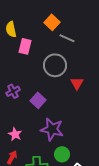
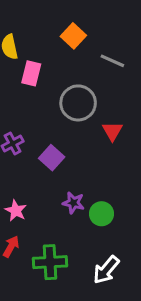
gray line: (67, 38) -> (112, 61), moved
purple star: (52, 129) -> (73, 203), size x0.6
green circle: (62, 154) -> (101, 214), moved

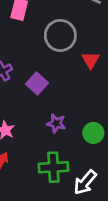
green circle: (101, 214) -> (93, 133), moved
green cross: (50, 262) -> (53, 167), moved

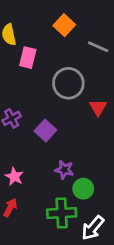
green circle: (93, 133) -> (83, 189), moved

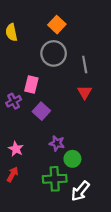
gray line: (98, 47) -> (85, 65), moved, turned 56
pink rectangle: (28, 58) -> (31, 85), moved
gray circle: (68, 83) -> (54, 53), moved

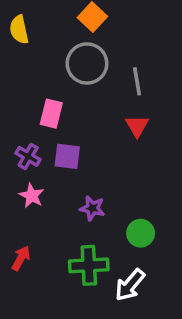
purple cross: (14, 101) -> (28, 156), moved, turned -32
purple square: (41, 111) -> (67, 156), turned -35
pink star: (16, 149) -> (32, 196), moved
green circle: (72, 159) -> (141, 233), moved

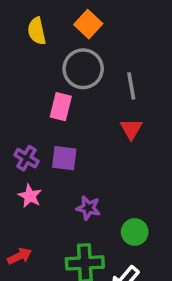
yellow semicircle: (19, 30) -> (37, 31), moved
pink rectangle: (51, 114) -> (61, 107), moved
red arrow: (21, 258) -> (20, 256), turned 35

